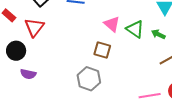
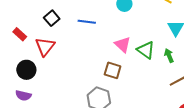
green arrow: (158, 34) -> (169, 56), turned 40
purple semicircle: (28, 74) -> (23, 96), moved

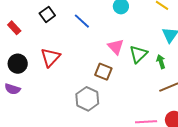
blue line: (87, 22) -> (82, 21), turned 30
red triangle: (45, 47) -> (50, 57), moved
green triangle: (146, 50) -> (138, 54), turned 36

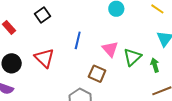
blue line: (82, 21) -> (78, 40), moved, turned 60
red triangle: (50, 57) -> (44, 58), turned -30

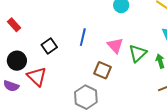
black square: (42, 15) -> (49, 46), moved
red triangle: (44, 58) -> (37, 77), moved

